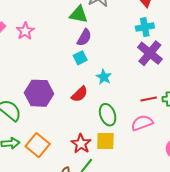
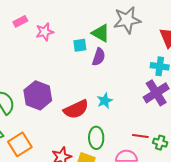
purple semicircle: (84, 37) -> (99, 57), turned -30
cyan square: (80, 58) -> (80, 45), moved
red semicircle: (80, 94) -> (76, 109), size x1.4

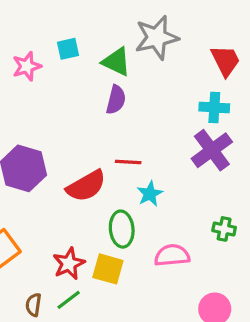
cyan square: (80, 45) -> (68, 49), moved
cyan star: (105, 101) -> (150, 194), moved
red line: (140, 136) -> (128, 162), moved

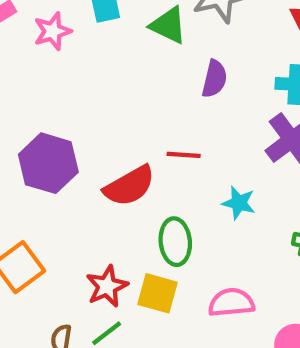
purple semicircle: (116, 100) -> (214, 79), moved
cyan star: (150, 194) -> (239, 203), moved, turned -30
pink semicircle: (172, 255) -> (231, 303), moved

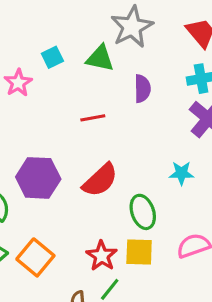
red line: (184, 155) -> (93, 118), moved

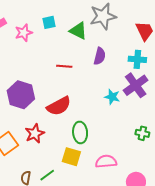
cyan star: (181, 173) -> (112, 97), moved
red star: (102, 256) -> (35, 134), moved

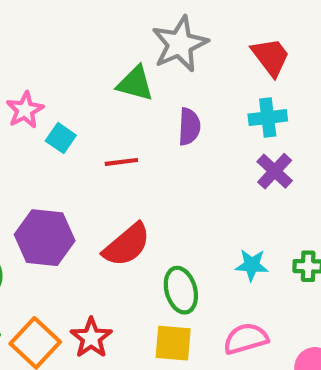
cyan square: (49, 22) -> (61, 138), moved, turned -32
purple cross: (136, 85) -> (275, 171), size x0.7
cyan star: (112, 97) -> (252, 265), moved
red star: (35, 134) -> (91, 338), moved

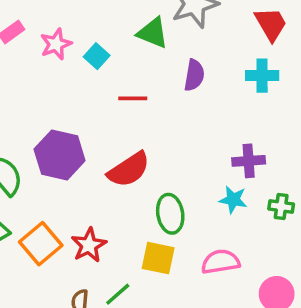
cyan square: (61, 138) -> (97, 56), moved
purple cross: (275, 171) -> (249, 161), moved, turned 36

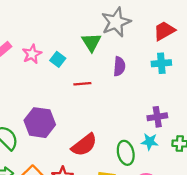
red trapezoid: (271, 24) -> (164, 31), turned -85
green triangle: (153, 33) -> (91, 42), turned 40
red semicircle: (129, 170) -> (84, 145), moved
green ellipse: (170, 214) -> (126, 153), moved

